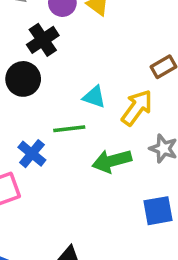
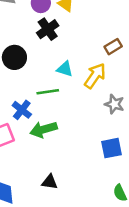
black cross: (43, 40) -> (48, 29), moved
green arrow: (112, 161) -> (44, 129), moved

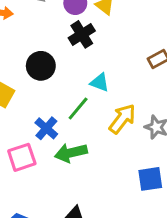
yellow arrow: (95, 76) -> (122, 119), moved
green line: (48, 92) -> (78, 108), turned -45

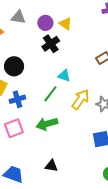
black circle: (41, 66) -> (14, 66), moved
blue cross: (46, 128) -> (17, 99), moved, turned 35

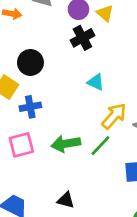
green line: (50, 94) -> (100, 146), moved

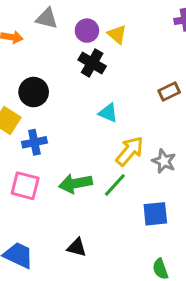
black cross: (82, 38) -> (92, 63), turned -30
pink square: (21, 145) -> (25, 186), turned 30

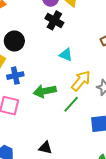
green arrow: (75, 183) -> (45, 91), moved

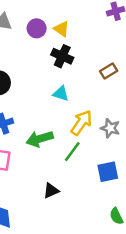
black cross: (54, 20) -> (62, 56), moved
black triangle: (45, 148) -> (51, 191), moved, turned -32

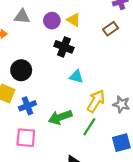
black cross: (62, 56) -> (64, 47), moved
brown rectangle: (109, 71) -> (111, 29), moved

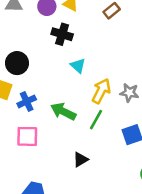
cyan triangle: (76, 76) -> (78, 66), turned 32
green arrow: (60, 117) -> (63, 111), turned 50

